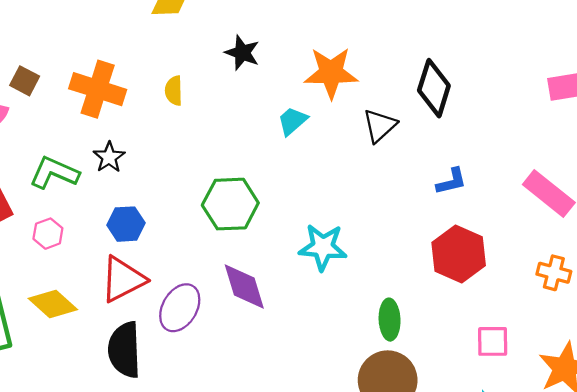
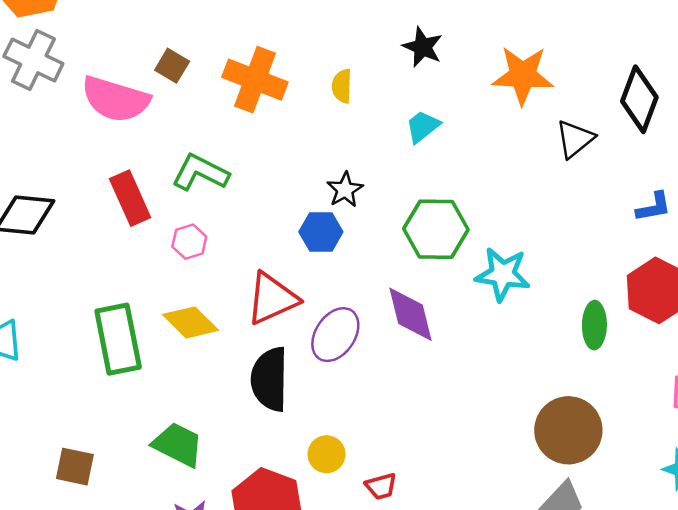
cyan trapezoid: (292, 121) -> (423, 127), moved
black star: (109, 157) -> (345, 190), moved
green hexagon: (230, 204) -> (436, 229), moved
blue hexagon: (126, 224) -> (321, 232), moved
green ellipse: (390, 320) -> (594, 325), moved

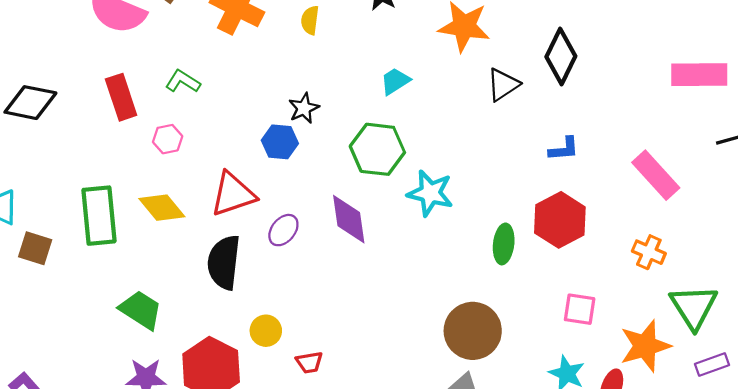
cyan trapezoid: (423, 127) -> (395, 81), moved
green L-shape: (200, 173) -> (183, 81), size x0.7
purple ellipse: (335, 335) -> (283, 230), size x0.7
brown square: (75, 467) -> (35, 248), moved

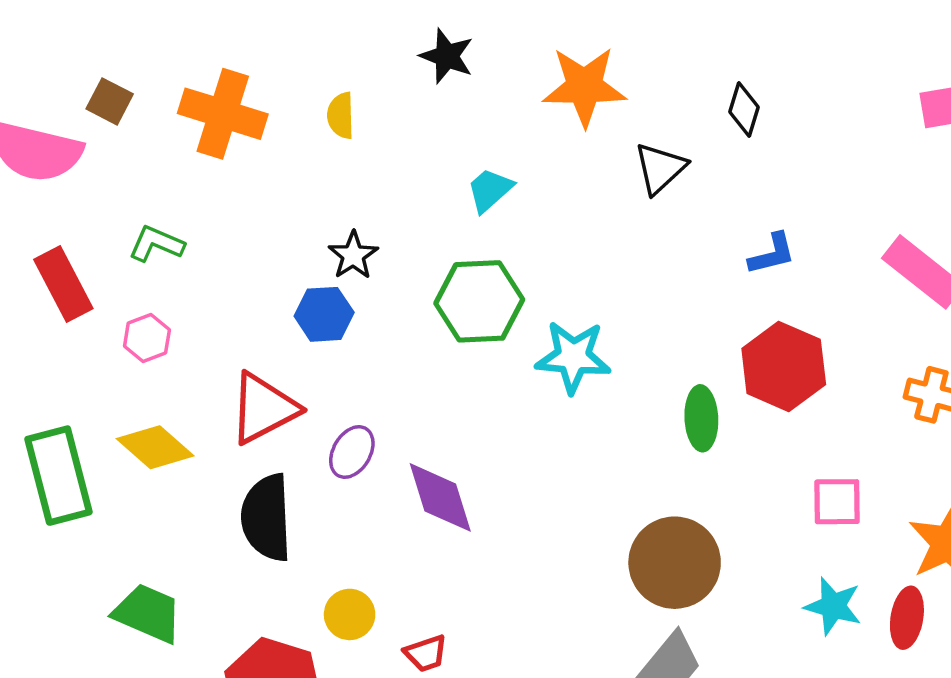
black diamond: (561, 56) -> (744, 109), size x0.6
purple diamond: (349, 219) -> (440, 497), moved

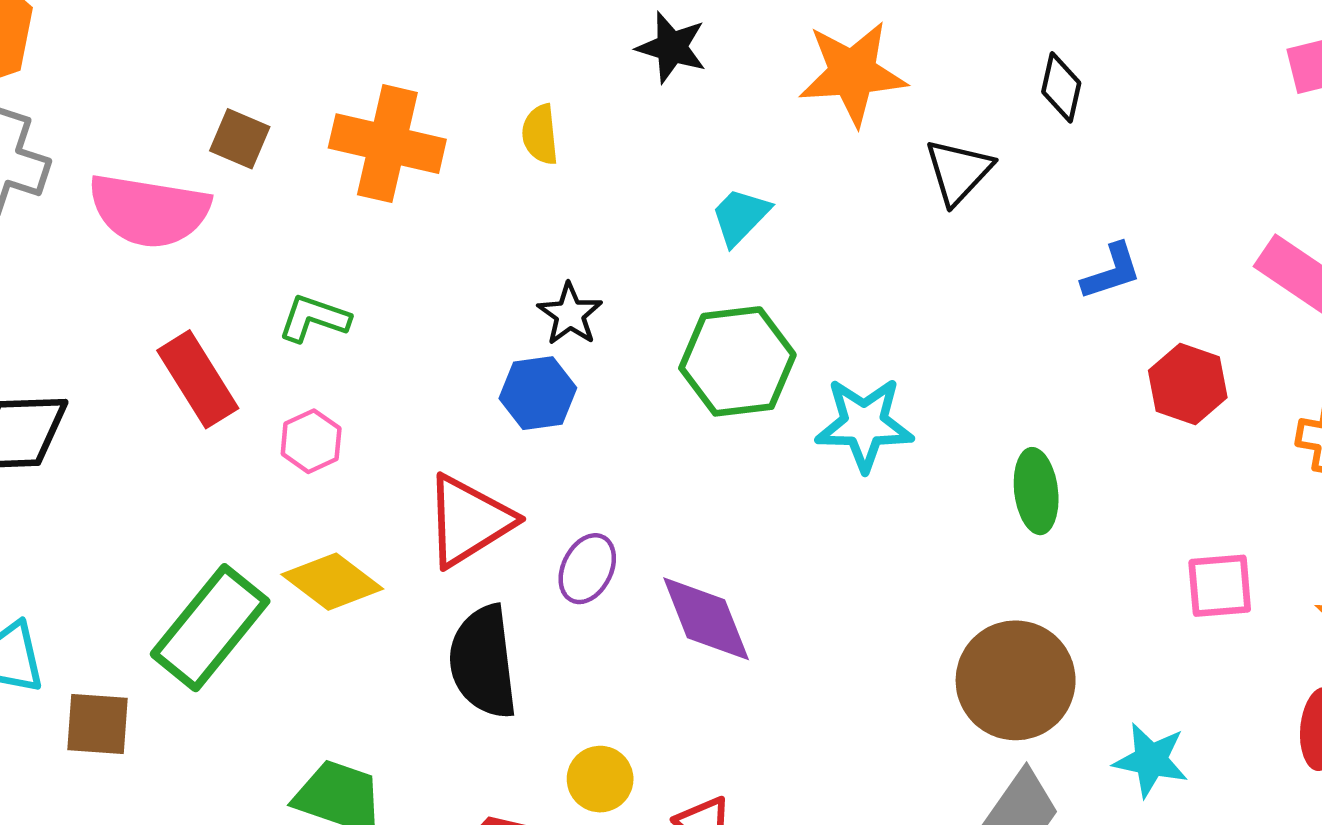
red hexagon: (784, 366) -> (1188, 384), moved, size x0.7
green rectangle: (58, 476) -> (210, 628), turned 58
cyan star: (833, 606) -> (1151, 760), moved

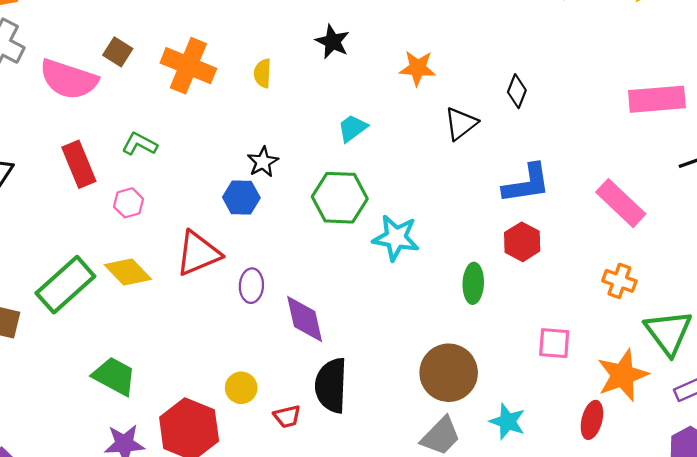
orange star: (853, 73) -> (418, 68), size x0.7
blue L-shape: (1111, 272) -> (527, 184), size x1.6
red hexagon: (1188, 384) -> (522, 242), moved
purple ellipse: (587, 569) -> (251, 286), turned -32
black semicircle: (483, 662) -> (331, 385), moved

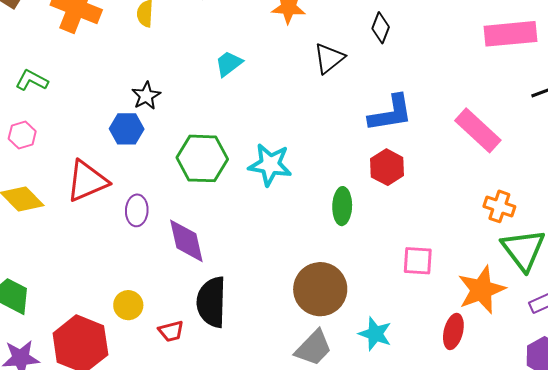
green hexagon: (340, 198) -> (202, 158), moved
orange cross: (619, 281) -> (499, 206), moved

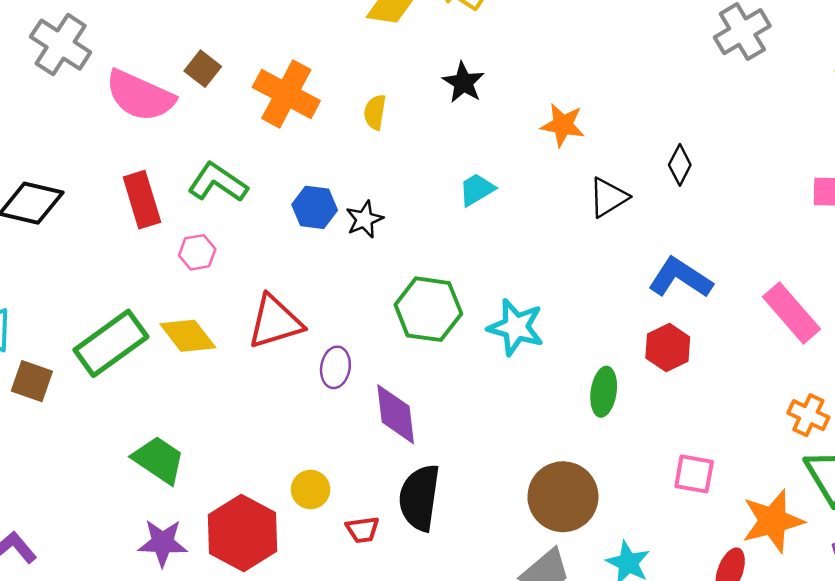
green L-shape: (32, 80) -> (218, 183), size x1.4
blue L-shape: (391, 113) -> (680, 278), turned -144
blue hexagon: (127, 129) -> (315, 207), moved

